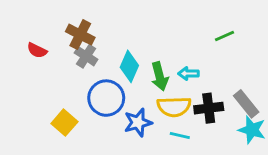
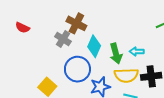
brown cross: (80, 35) -> (76, 23), moved
red semicircle: (37, 50) -> (22, 28), moved

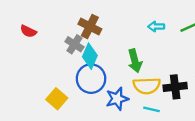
cyan diamond: (94, 46) -> (90, 56), moved
cyan arrow: (137, 51) -> (156, 27), moved

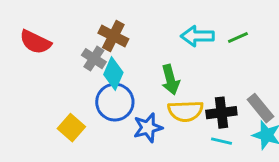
cyan arrow: (156, 27) -> (197, 36), size x1.5
red semicircle: (28, 31) -> (35, 42), size x1.5
cyan line: (151, 109) -> (221, 141), moved

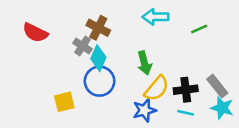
cyan arrow: (197, 36) -> (155, 17), moved
yellow semicircle: (185, 111) -> (157, 88), turned -48
yellow square: (71, 128) -> (64, 102), turned 35
blue star: (148, 128) -> (144, 110), moved

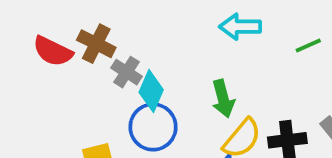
brown cross: (98, 28) -> (96, 44), moved

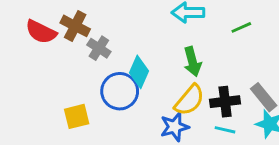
cyan diamond: (151, 91) -> (139, 72), moved
green arrow: (223, 99) -> (192, 62), moved

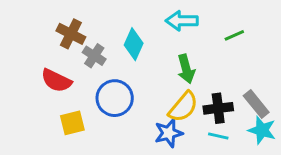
red semicircle: (41, 32) -> (56, 81), moved
cyan diamond: (139, 72) -> (134, 44), moved

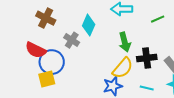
gray cross: (94, 56) -> (72, 40), moved
blue circle: (115, 98) -> (52, 62), moved
black cross: (218, 108) -> (147, 58), moved

